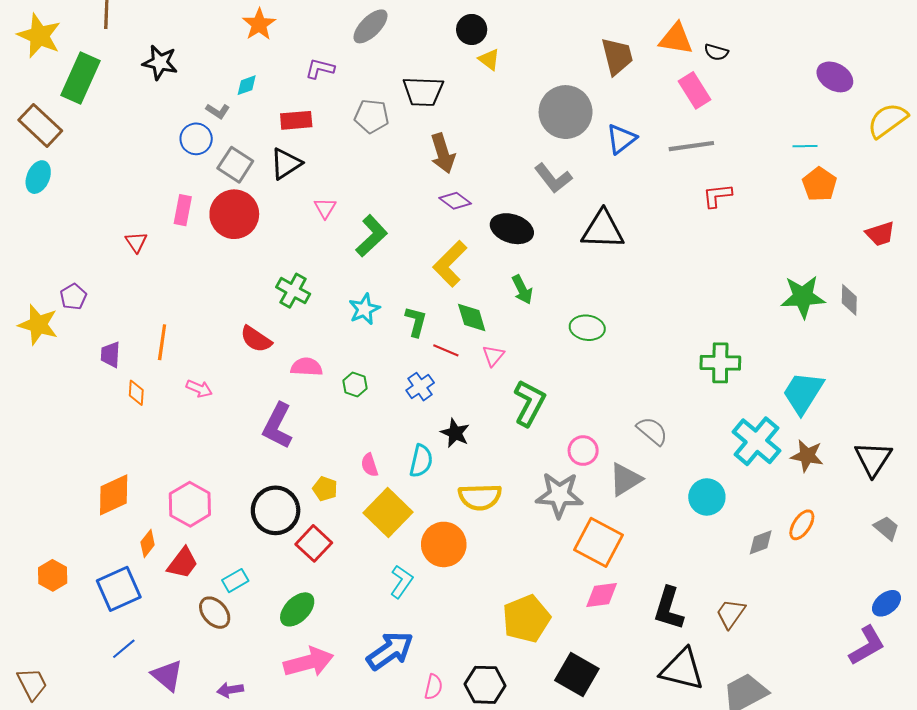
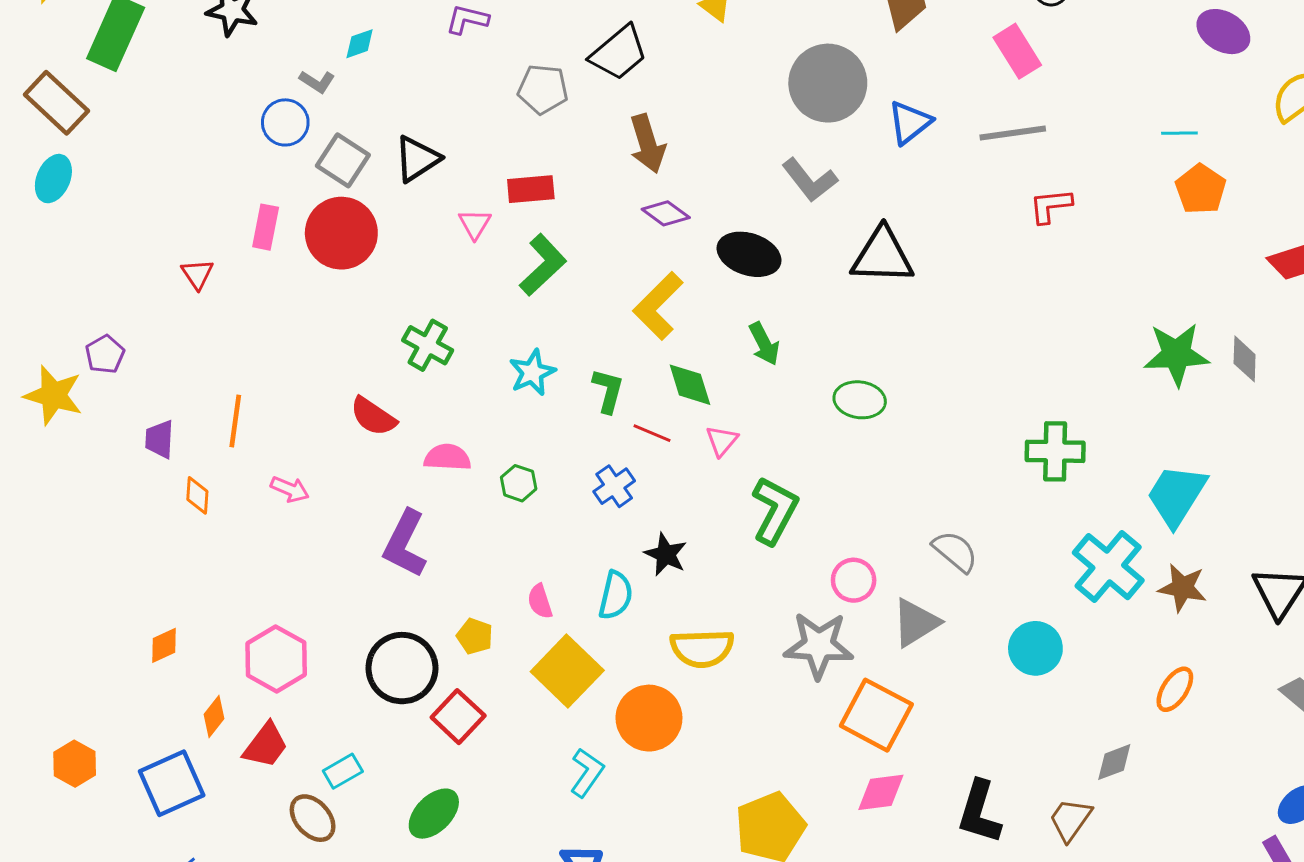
black trapezoid: (423, 91) -> (619, 53), turned -42
red rectangle: (296, 120) -> (531, 189), moved
orange diamond: (114, 495) -> (164, 645), size x0.6
gray diamond: (761, 542) -> (1114, 762), moved

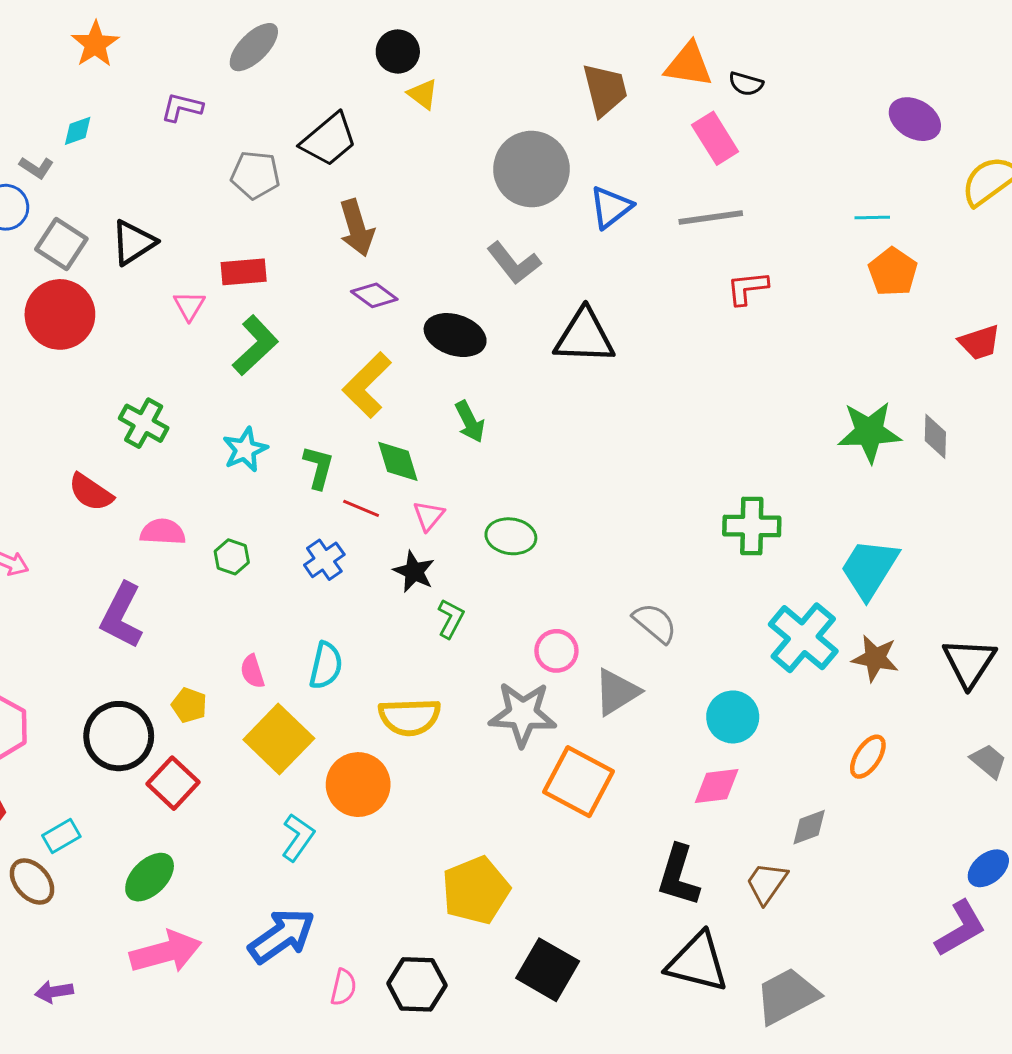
green ellipse: (860, 400) -> (511, 536), moved
green L-shape: (775, 510) -> (451, 619), moved, size x0.6
black star: (666, 554) -> (414, 572), moved
pink diamond: (881, 792) -> (717, 786), moved

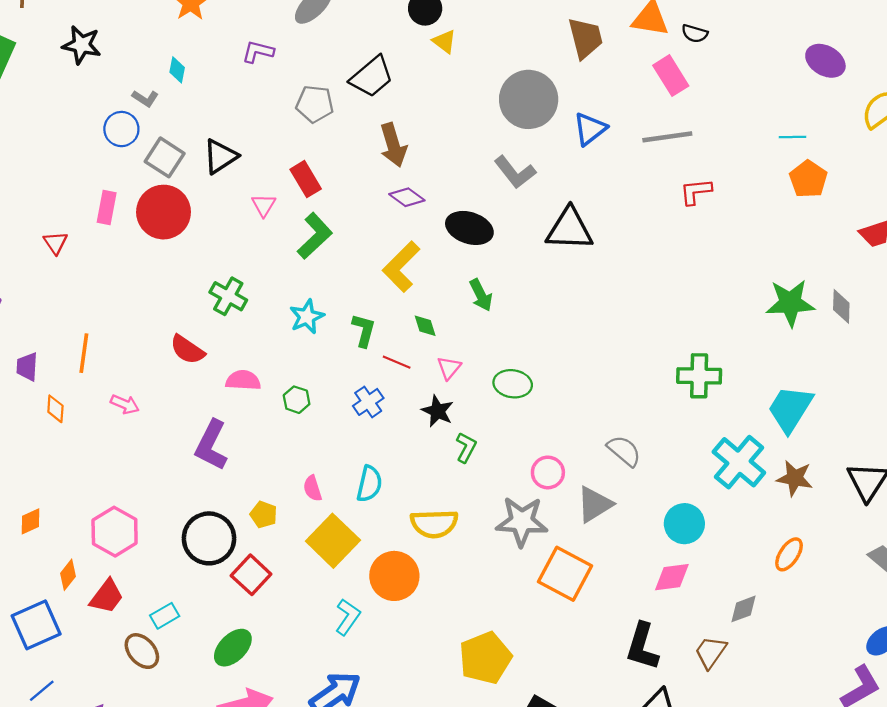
cyan diamond: (78, 131) -> (177, 70), turned -60
red rectangle: (244, 272) -> (306, 179), turned 64
green diamond: (398, 461) -> (425, 326), size x0.7

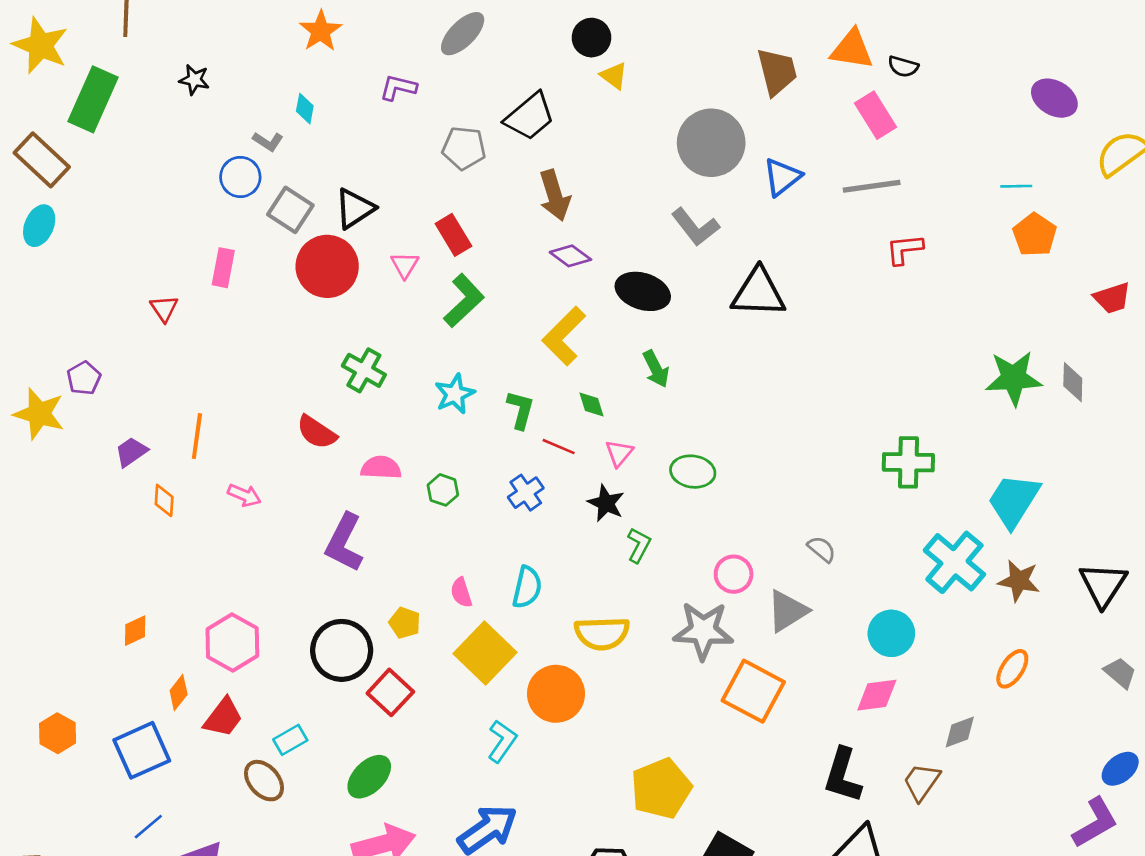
black star: (82, 45) -> (194, 80), size x0.7
red circle: (163, 212) -> (327, 266), moved
purple trapezoid: (27, 367) -> (131, 452), turned 52
gray semicircle: (624, 451) -> (822, 549), size x0.7

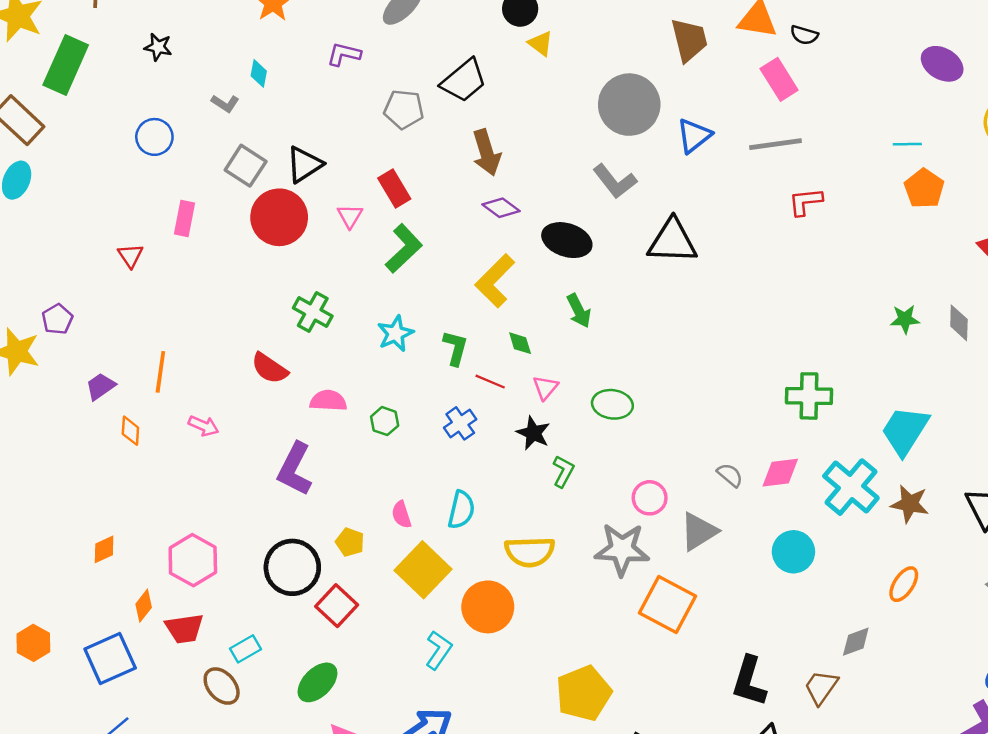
blue circle: (240, 177) -> (154, 137), moved
green star: (1014, 378) -> (905, 319), size x0.6
pink diamond: (877, 695) -> (780, 473), moved
red trapezoid: (223, 717) -> (184, 628), turned 45

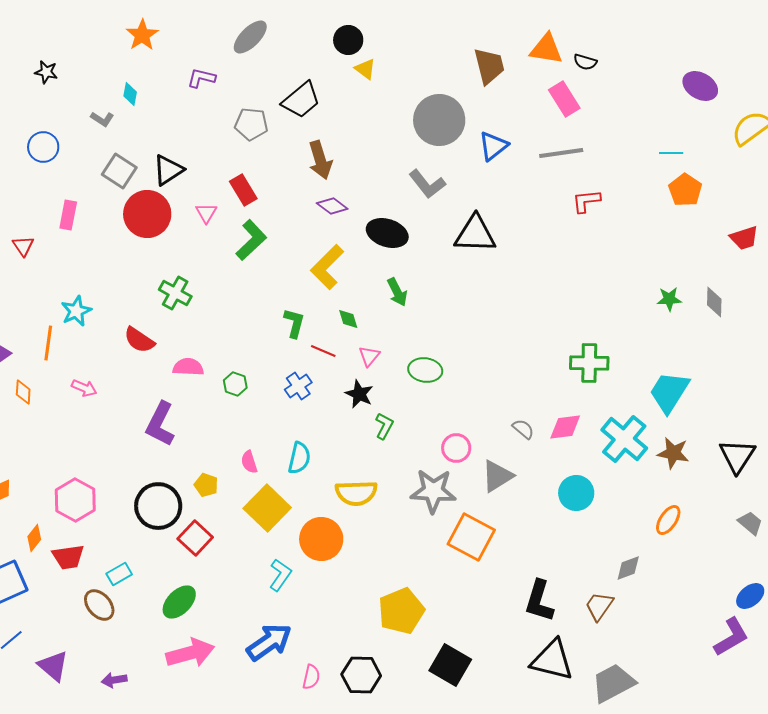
cyan star: (395, 334) -> (76, 311), moved

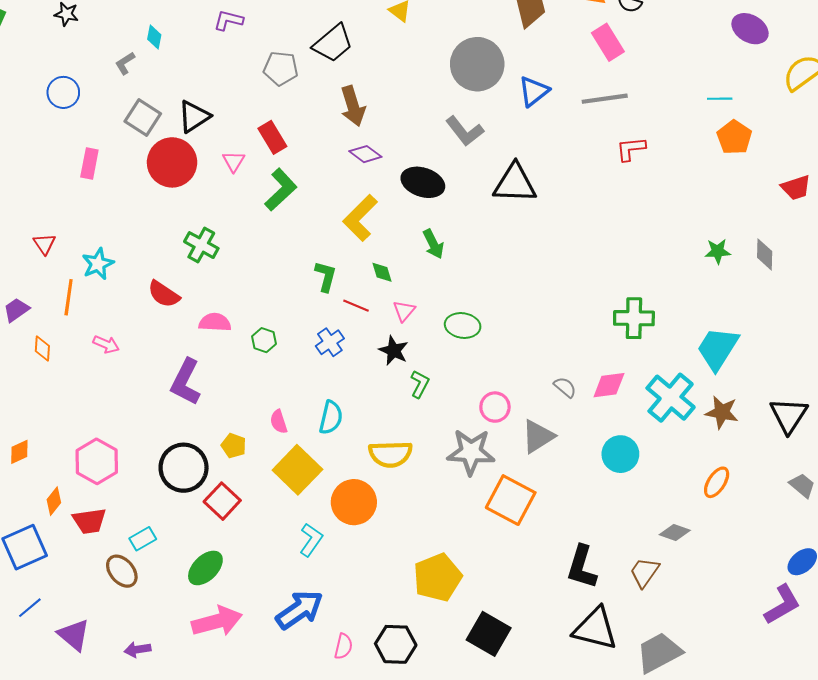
gray L-shape: (102, 119) -> (125, 63), turned 115
red triangle: (23, 246) -> (44, 244), moved
gray diamond: (628, 568) -> (675, 532), turned 40

